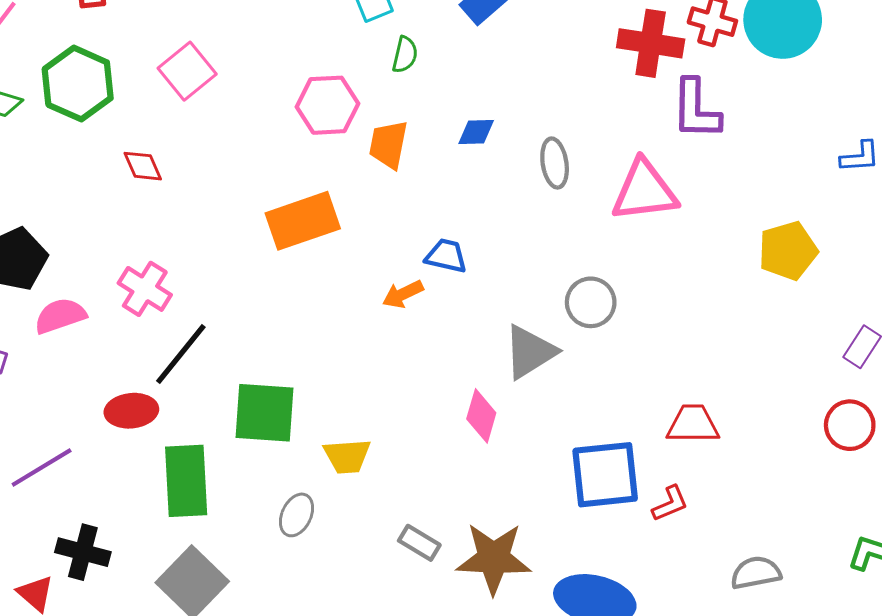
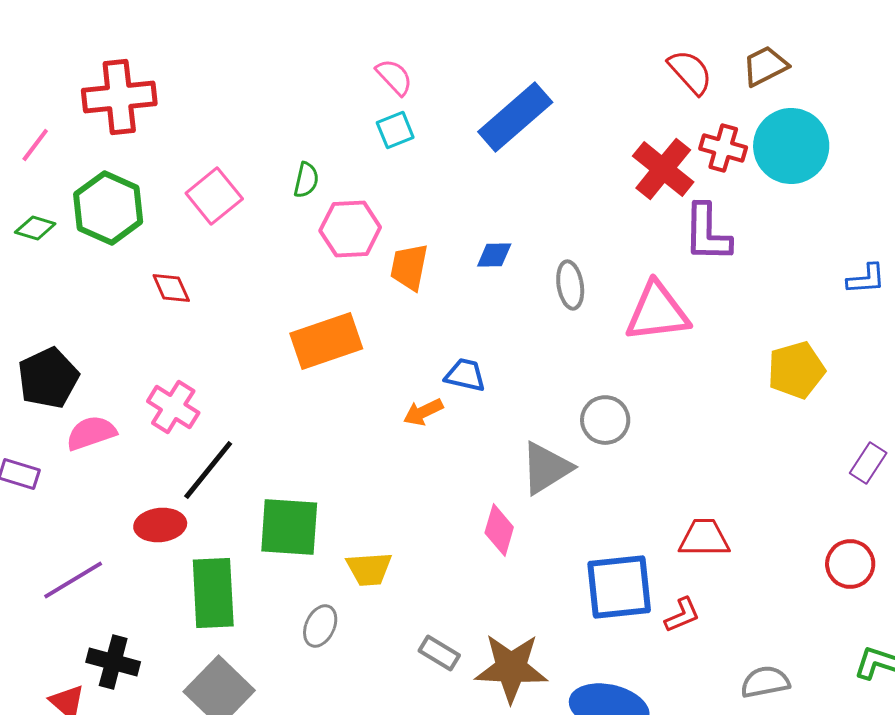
red cross: (651, 43) -> (663, 169), turned 30
green semicircle: (405, 55) -> (306, 180), moved
red circle: (850, 425) -> (850, 564), moved

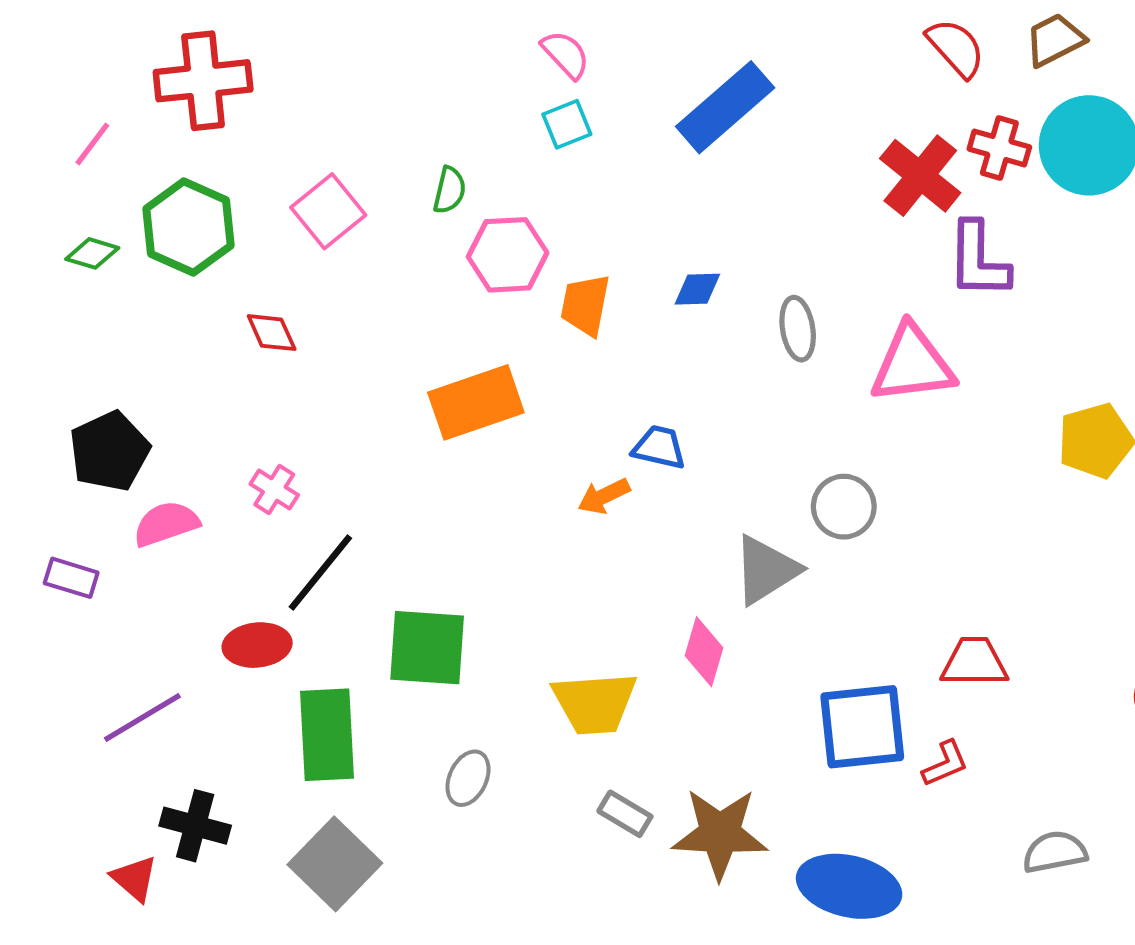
pink cross: (173, 407) -> (274, 489), size x0.7
yellow trapezoid: (369, 569) -> (595, 703), moved, size x1.4

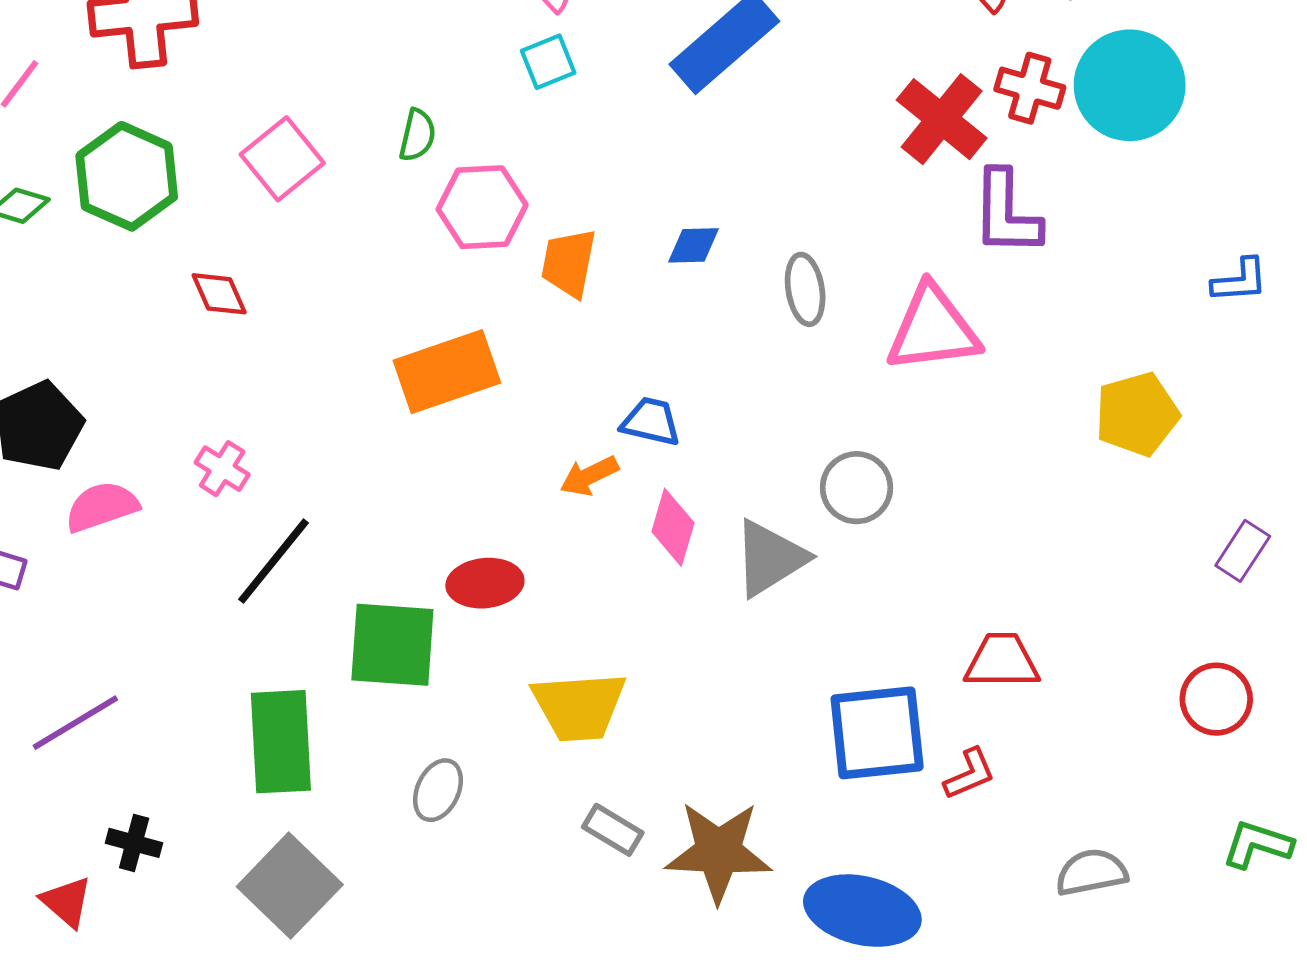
red ellipse: (257, 645) -> (485, 583), moved
pink diamond: (704, 652) -> (673, 527), moved
black cross: (195, 826) -> (134, 843), size x0.7

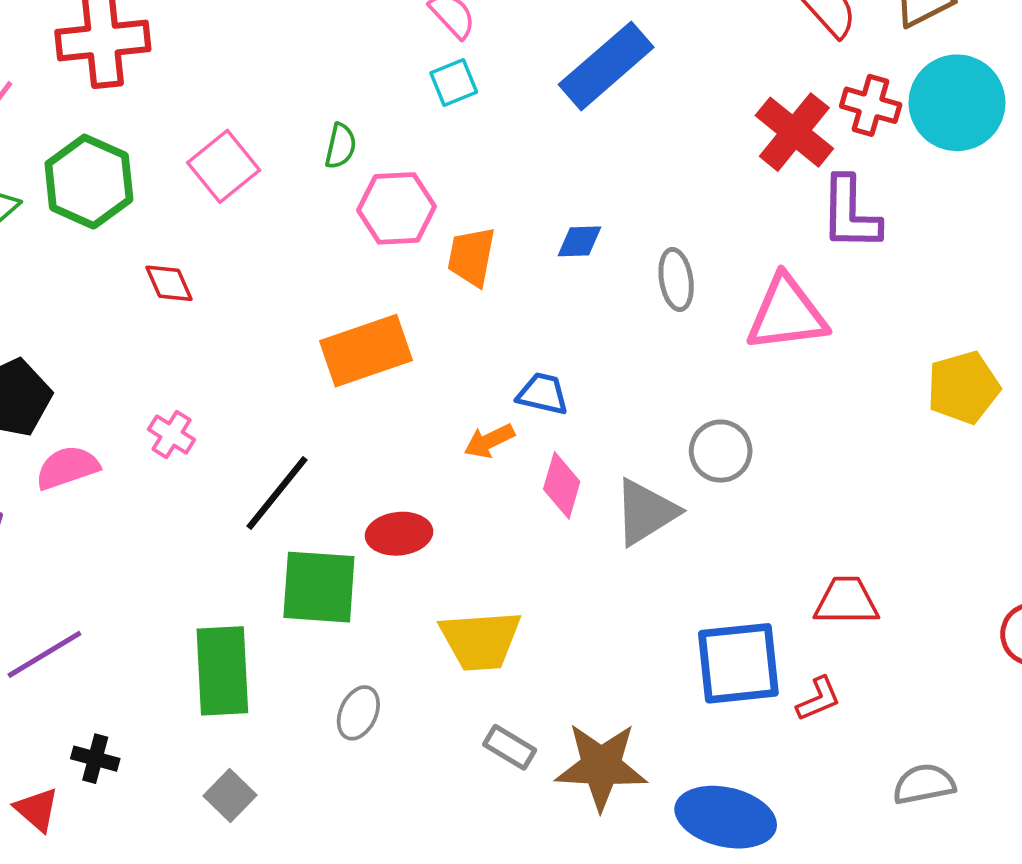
black line: (274, 561) -> (277, 493), moved
gray square: (290, 886) -> (230, 795), size x0.6

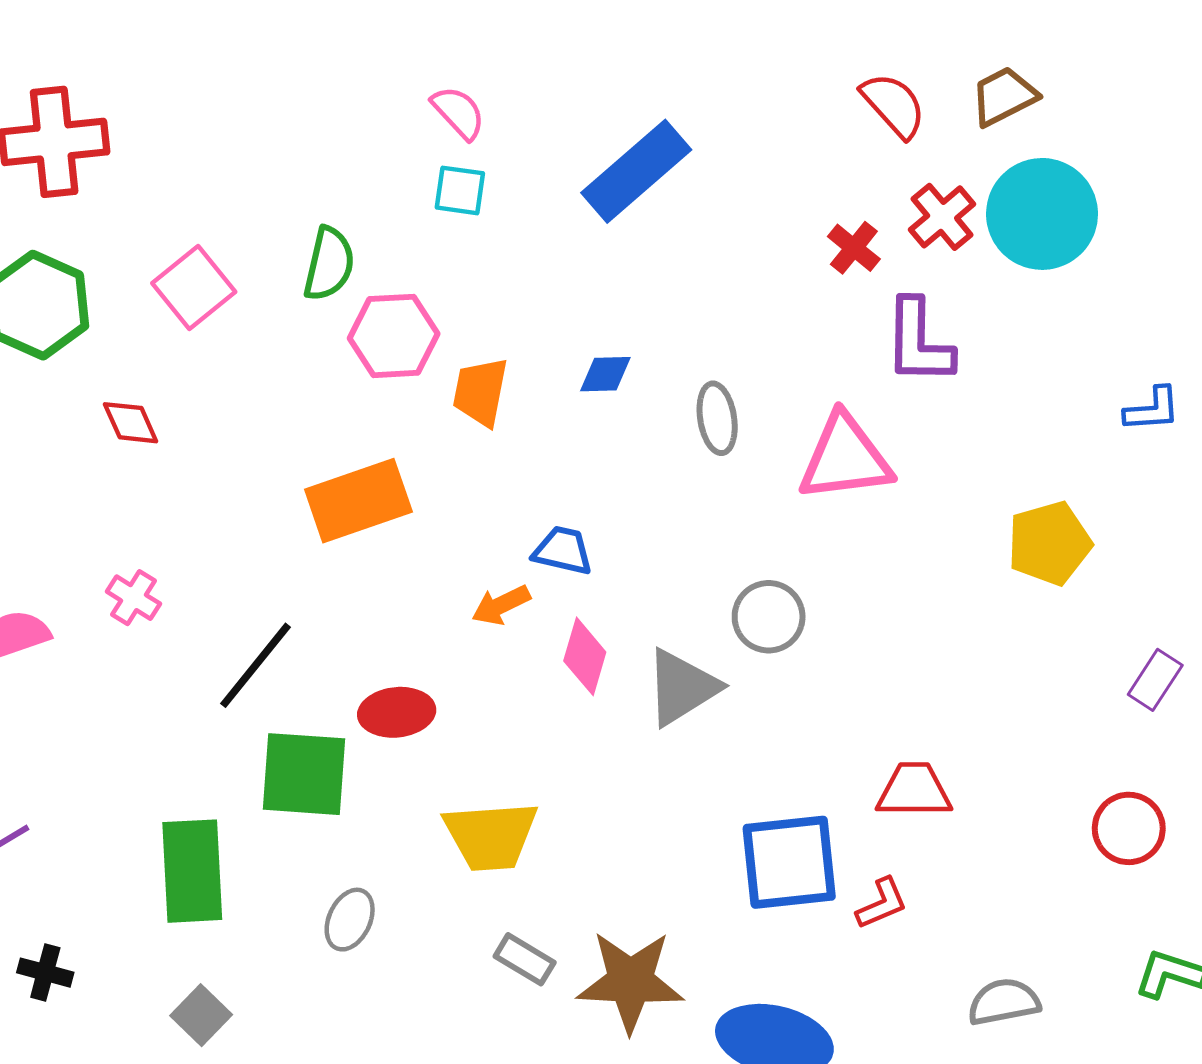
cyan square: (454, 82) -> (460, 190), turned 30
red cross: (871, 105) -> (942, 217), turned 34
red cross: (794, 132) -> (854, 248), size x0.6
green semicircle: (341, 146) -> (329, 264), size x1.4

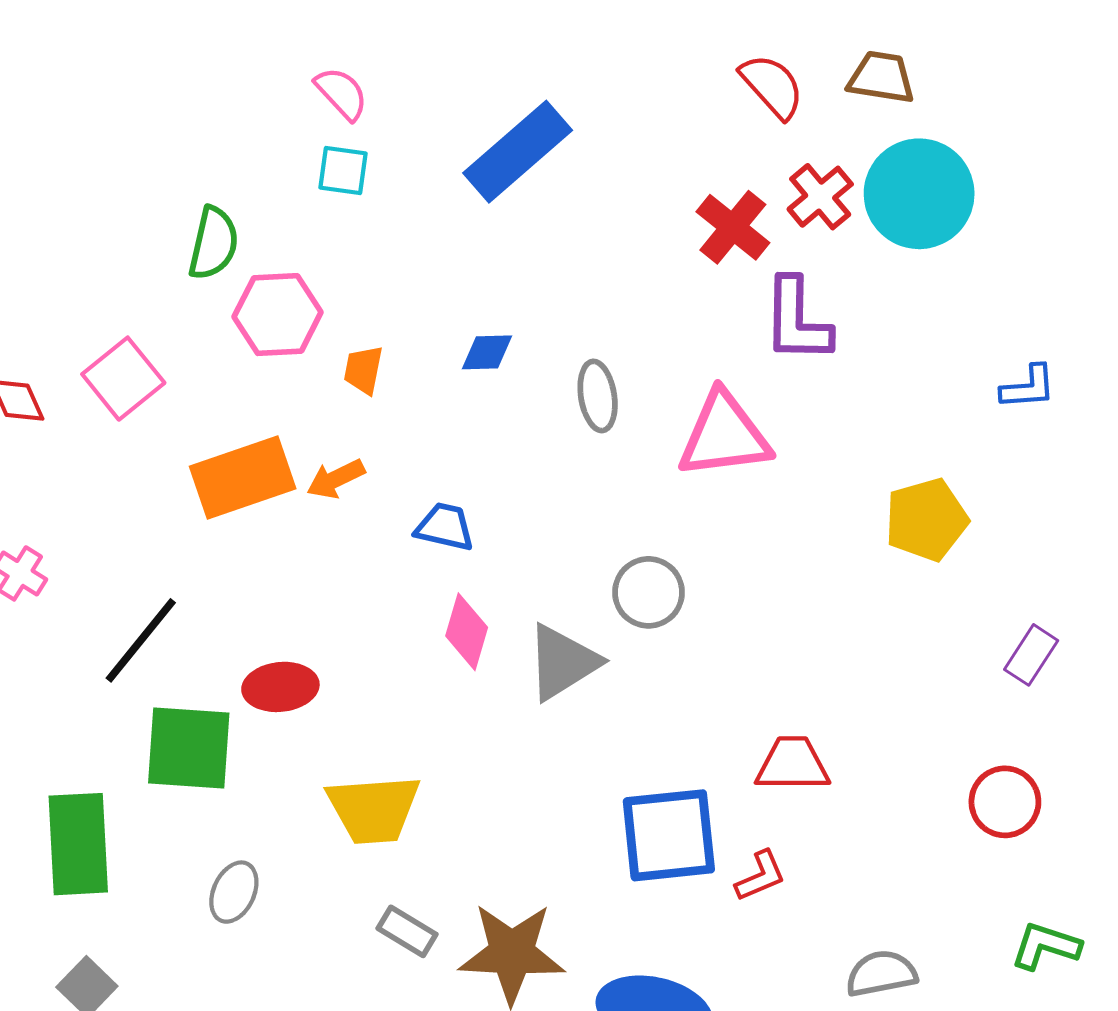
brown trapezoid: (1004, 96) -> (881, 77), turned 36
red cross: (854, 248) -> (733, 227), size x1.4
pink square: (194, 287) -> (123, 379), moved
orange trapezoid: (480, 392) -> (363, 370), size x0.7
orange arrow: (501, 605) -> (336, 479), moved

